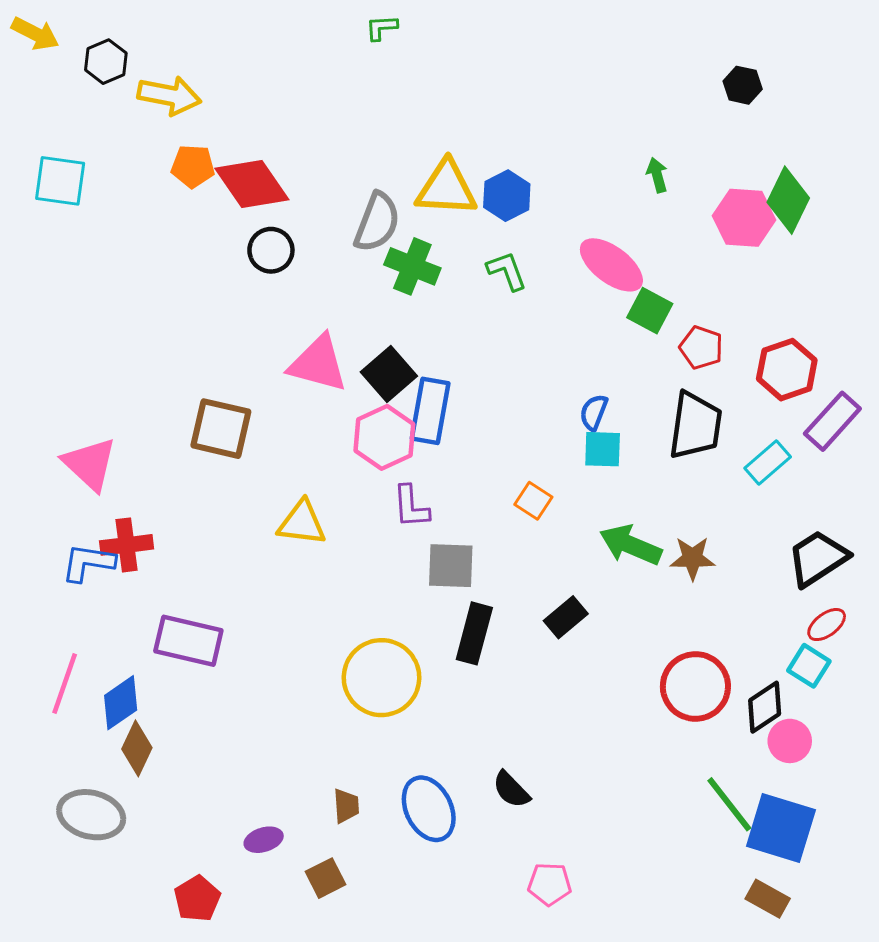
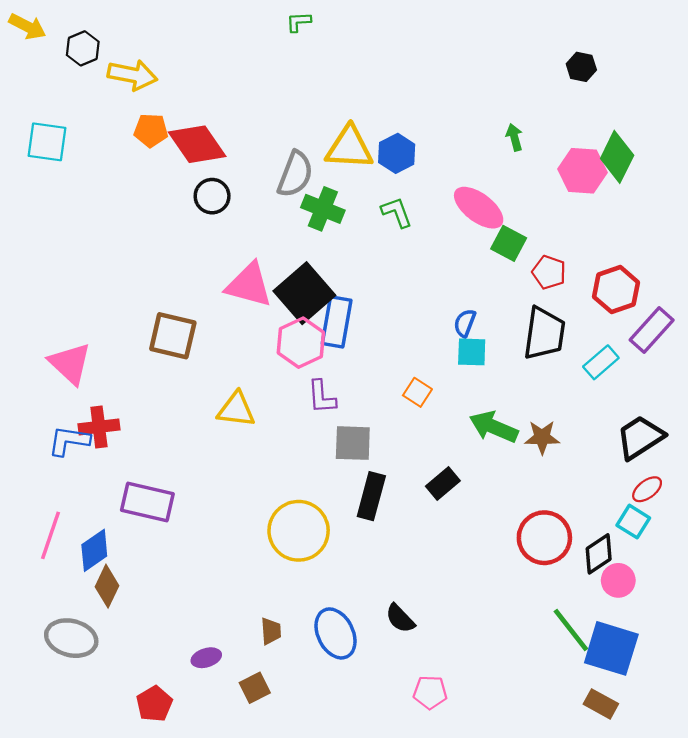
black square: (389, 374) -> (304, 293), size x1.4

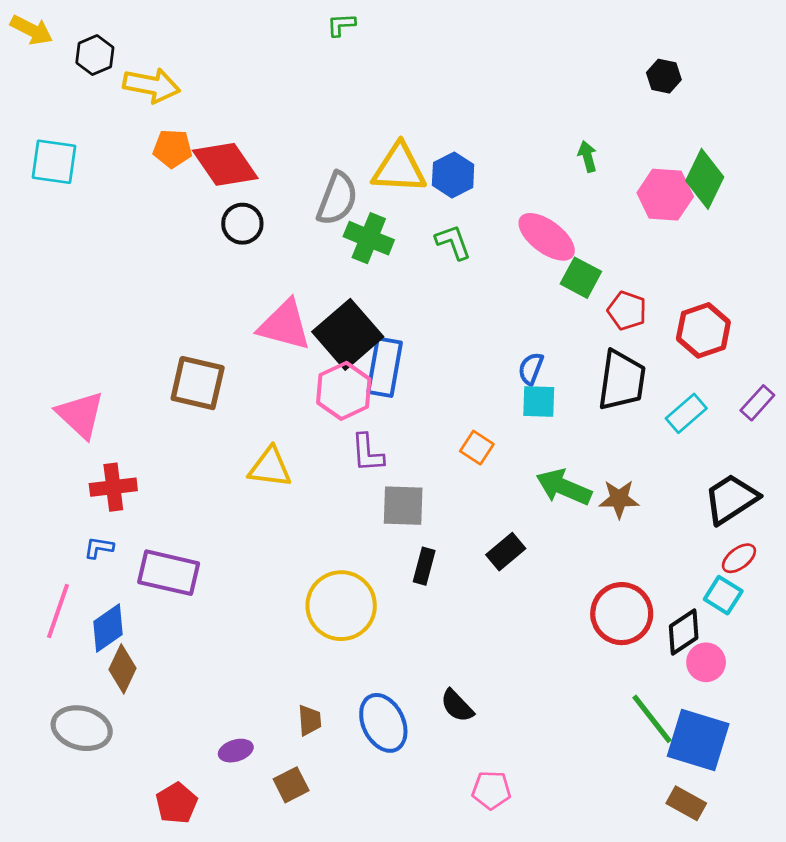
purple rectangle: (652, 330) -> (757, 403), moved, size x0.7
blue L-shape: (69, 441) -> (99, 548), moved, size x0.6
black rectangle: (371, 496) -> (424, 566), size x0.7

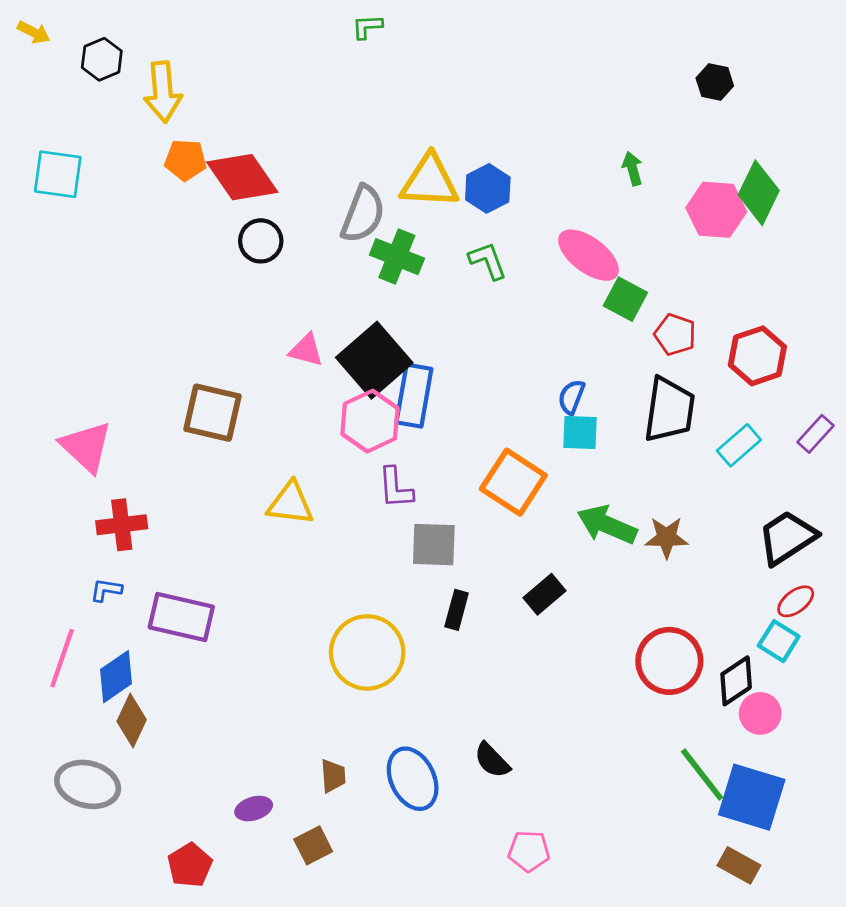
yellow arrow: (32, 30) -> (34, 32), size x0.7
yellow arrow: (151, 85) -> (163, 92), turned 74
pink triangle: (285, 325) -> (306, 350), size x0.6
orange square: (477, 448) -> (513, 482), size x1.8

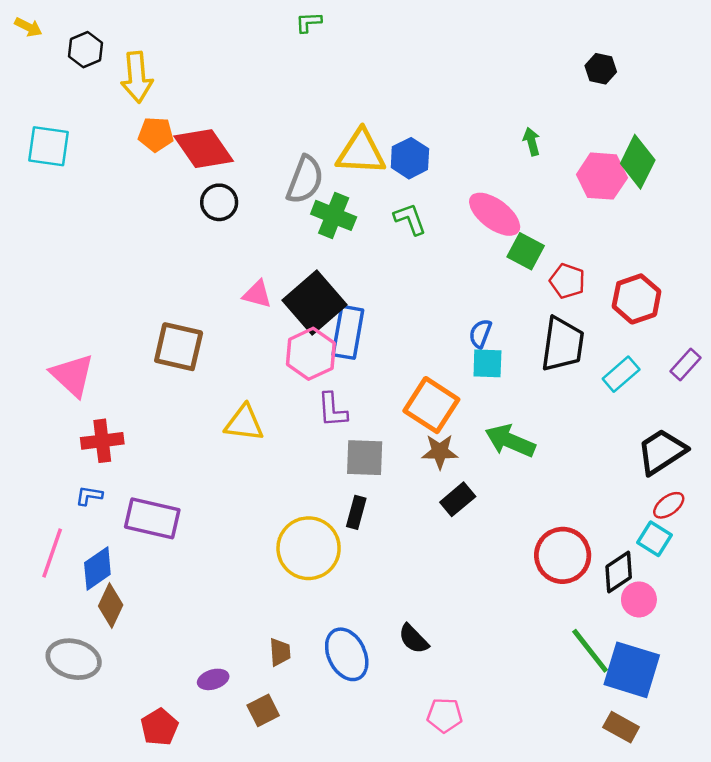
brown star: (667, 537) -> (440, 452), moved
black rectangle: (457, 610) -> (356, 512), moved

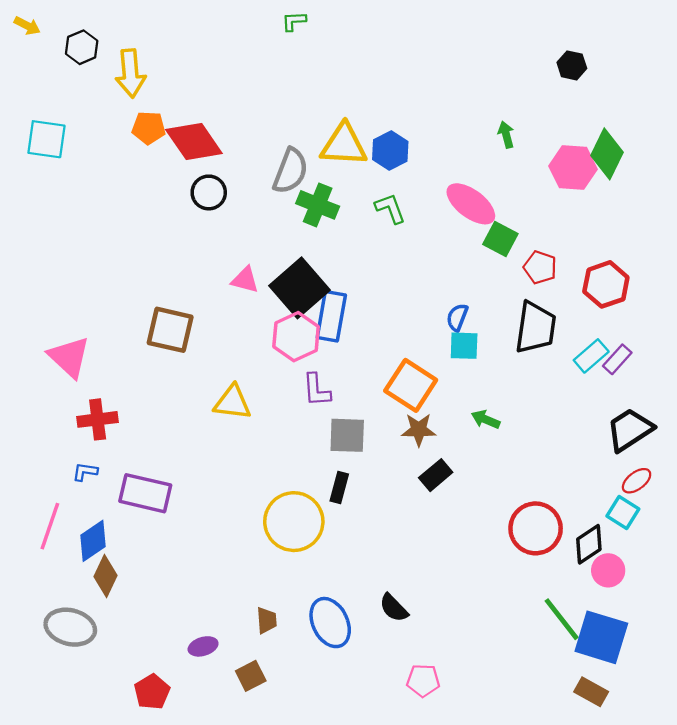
purple rectangle: (685, 365) -> (617, 359), moved
green arrow: (510, 441) -> (486, 419), size x0.6

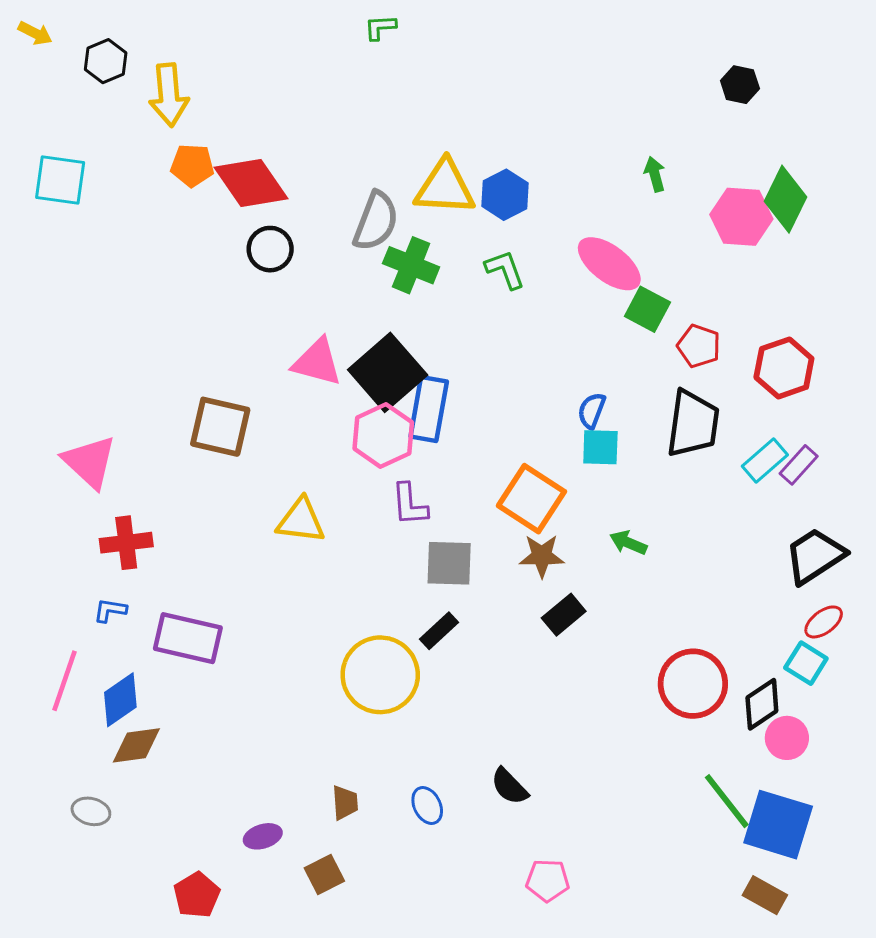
pink triangle: (245, 280) -> (317, 362), size x1.4
black rectangle: (339, 488) -> (439, 631), turned 32
brown diamond: (105, 576) -> (136, 745), turned 57
blue ellipse: (330, 623) -> (427, 805), size x0.6
gray ellipse: (70, 627) -> (91, 811), size x0.6

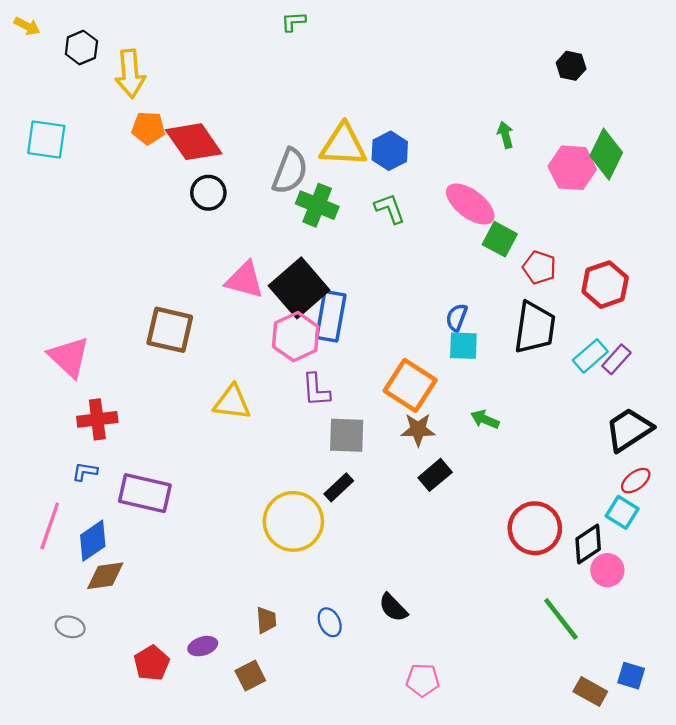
blue square: (778, 825) -> (631, 676), moved, size x0.5
red pentagon: (197, 895) -> (152, 663), moved

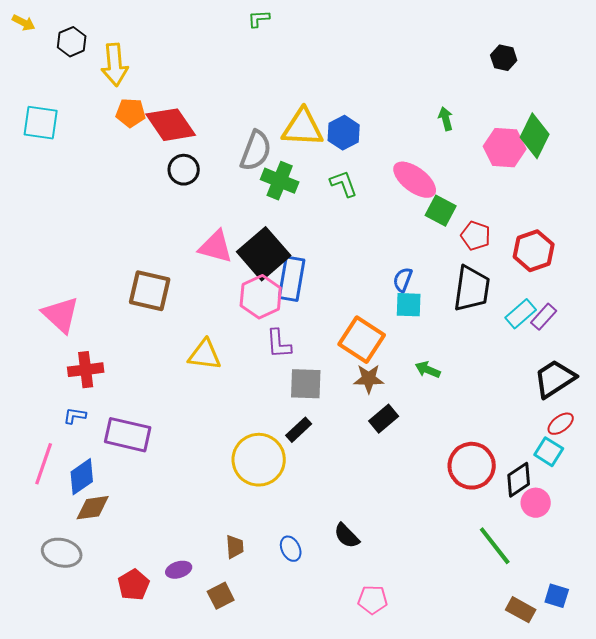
gray ellipse: (70, 627) -> (62, 553), size x1.5

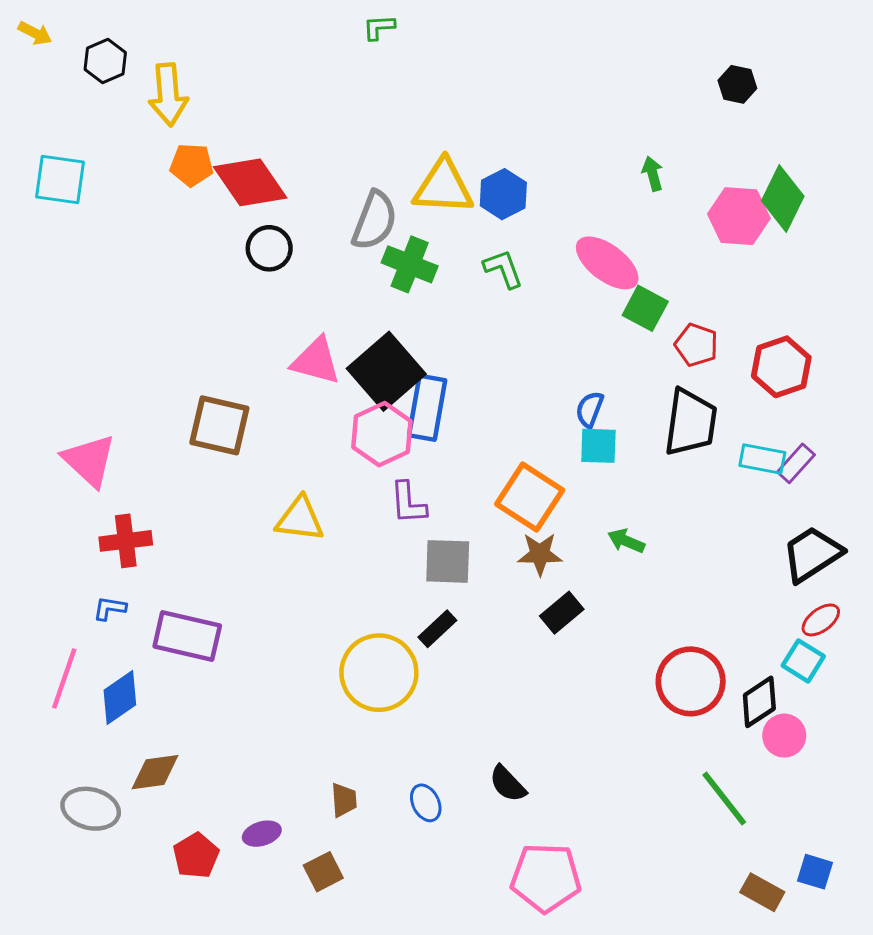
cyan rectangle: (521, 314) -> (762, 459), turned 52
brown diamond: (93, 508) -> (155, 772), moved
pink pentagon: (373, 600) -> (546, 878), size x1.6

